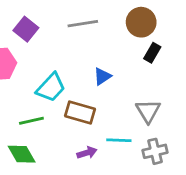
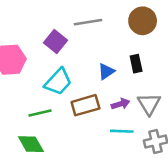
purple square: (26, 29) -> (56, 42), moved
black rectangle: (152, 53) -> (136, 64), moved, turned -42
brown rectangle: (80, 112) -> (85, 105), turned -32
purple arrow: (87, 153) -> (120, 104), moved

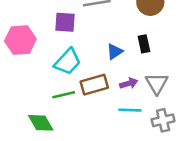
purple square: (56, 42) -> (65, 22), turned -35
green line: (40, 113) -> (64, 95), moved

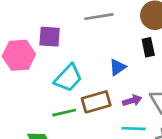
purple square: (65, 22) -> (50, 37), moved
black rectangle: (144, 44) -> (148, 47), moved

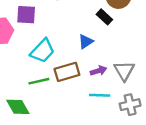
black rectangle: (148, 47) -> (104, 17), moved, turned -35

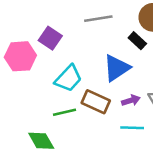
purple square: (26, 15) -> (50, 38), turned 30
blue triangle: (86, 42) -> (117, 68), size x1.6
brown rectangle: (67, 72) -> (96, 102), turned 40

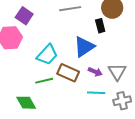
purple square: (50, 38) -> (24, 16), moved
black rectangle: (137, 41) -> (100, 26), turned 32
purple arrow: (131, 100) -> (95, 72), turned 40

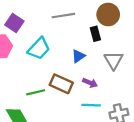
blue triangle: (84, 47) -> (78, 56), size x0.6
cyan trapezoid: (47, 55) -> (39, 49), moved
gray triangle: (117, 72) -> (113, 60), moved

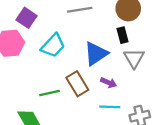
black rectangle: (95, 34) -> (122, 35), moved
blue triangle: (78, 56) -> (96, 54), size x1.6
brown rectangle: (61, 84) -> (77, 84), turned 35

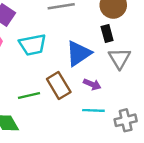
cyan trapezoid: (53, 46) -> (33, 45), turned 36

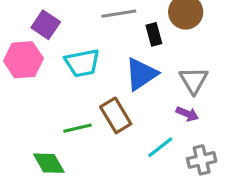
black rectangle: (107, 34) -> (154, 34), moved
purple arrow: (92, 84) -> (187, 114), moved
cyan line: (93, 110) -> (160, 147), turned -40

